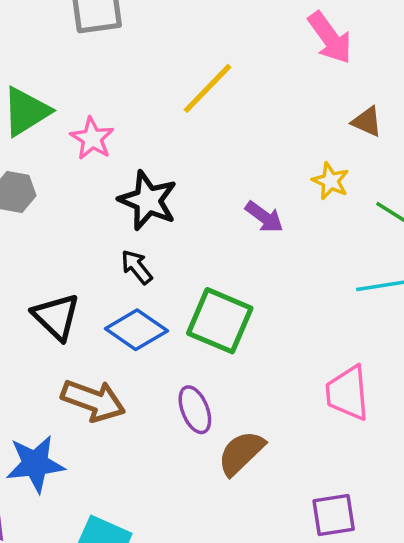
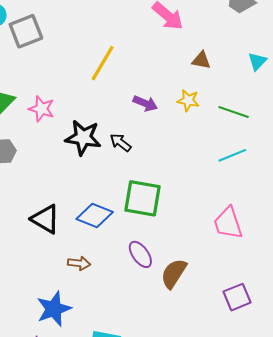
purple arrow: (264, 217) -> (145, 103), moved
black arrow: (137, 267) -> (121, 143), moved
brown arrow: (93, 400) -> (79, 263), size x0.6

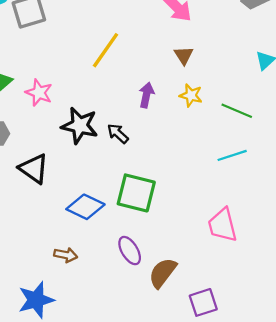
brown triangle: (201, 60) -> (184, 55), moved, turned 42
purple arrow: (145, 103) -> (146, 95), turned -105
black triangle: (45, 219) -> (34, 169), moved
purple square: (237, 297) -> (203, 302), moved

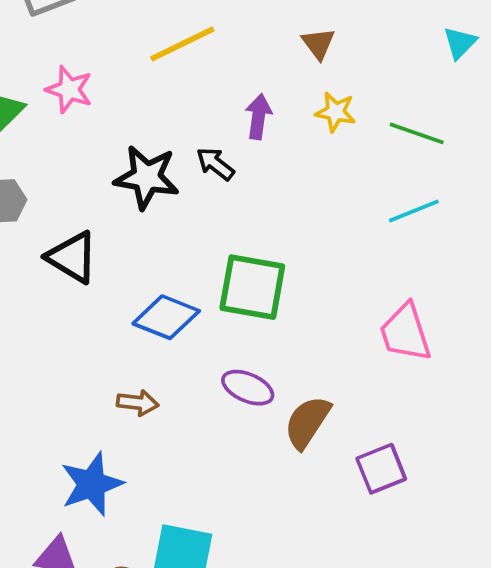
yellow line: (105, 50) -> (182, 44), turned 33
pink star: (39, 93) -> (69, 89), moved
black arrow: (118, 134) -> (215, 164), moved
purple ellipse: (130, 251) -> (248, 388), turned -32

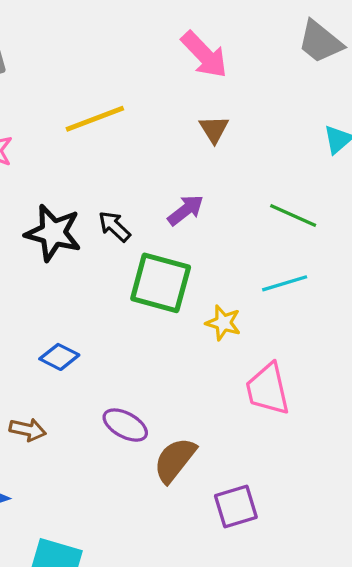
yellow star: (335, 112) -> (223, 323), moved
purple arrow: (258, 117) -> (186, 210), moved, turned 39
green square: (252, 287) -> (161, 283), moved
blue diamond: (166, 317) -> (59, 357), size x0.7

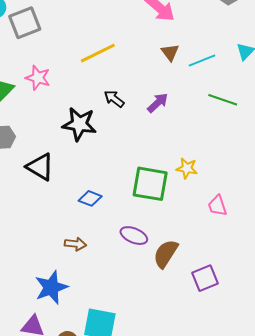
black arrow: (114, 226) -> (114, 99), moved
green square: (161, 283) -> (150, 184), moved
cyan line: (285, 283) -> (202, 60), moved
pink trapezoid: (268, 389) -> (217, 206), size x0.7

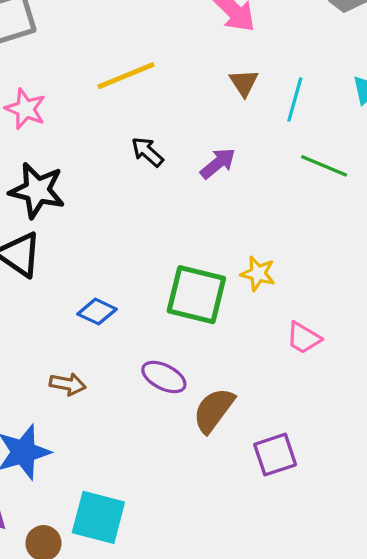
cyan line: (202, 60) -> (295, 100), turned -56
black star: (79, 124) -> (37, 190), moved
pink trapezoid: (217, 206) -> (304, 338), turned -45

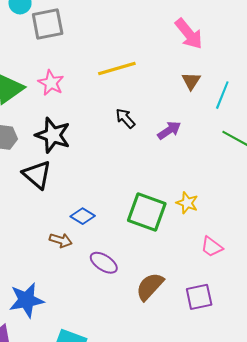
purple ellipse: (164, 377) -> (104, 263), moved
brown arrow: (68, 384) -> (61, 240), moved
purple square: (275, 455) -> (199, 297), moved

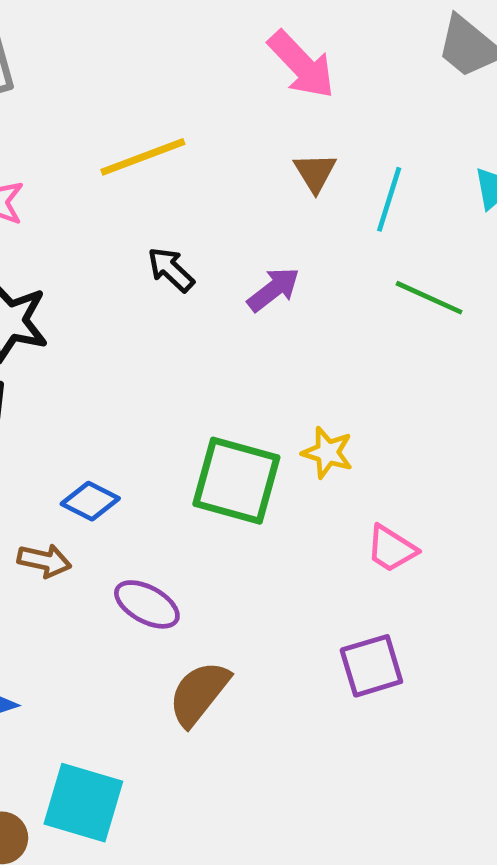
brown semicircle: (150, 286) -> (199, 693), moved

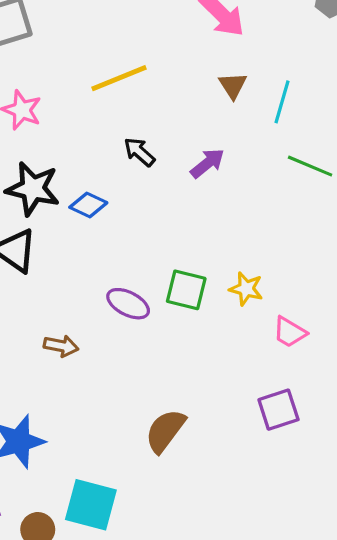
yellow star: (327, 453) -> (246, 289), moved
green square: (236, 481) -> (186, 290), size x0.7
blue diamond: (90, 501) -> (88, 205), moved
purple ellipse: (147, 604) -> (128, 304), moved

